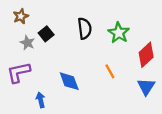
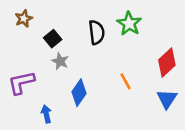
green star: (119, 33) -> (129, 24), moved
gray star: (27, 43) -> (60, 61), moved
blue diamond: (69, 81) -> (79, 93), turned 55

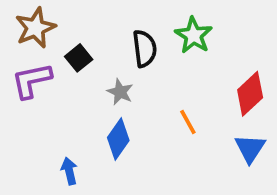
brown star: (24, 19) -> (35, 28), size x1.5
gray star: (60, 61) -> (120, 92), moved
purple L-shape: (21, 83) -> (32, 81), moved

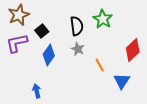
gray star: (120, 92) -> (78, 49), moved
blue diamond: (118, 139) -> (49, 55), moved
blue triangle: (250, 148) -> (122, 81), moved

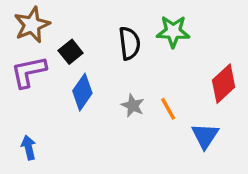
green star: (103, 19) -> (173, 32), turned -30
gray star: (78, 49) -> (133, 105), moved
blue arrow: (37, 91) -> (29, 148), moved

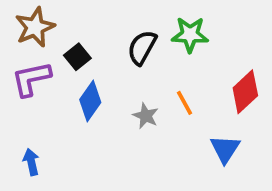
black semicircle: (129, 43) -> (142, 48), turned -144
orange line: (168, 109) -> (184, 103), moved

